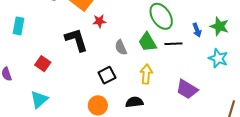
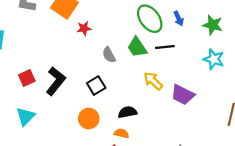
blue arrow: (197, 30) -> (179, 19), moved
black L-shape: (76, 40) -> (56, 81), moved, turned 60
red square: (43, 64) -> (27, 78), turned 35
yellow arrow: (146, 74) -> (153, 81), moved, turned -48

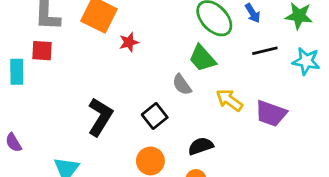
black line: (165, 47) -> (265, 51), moved
gray semicircle: (109, 55) -> (182, 85), moved
red square: (27, 78) -> (42, 51), moved, turned 35

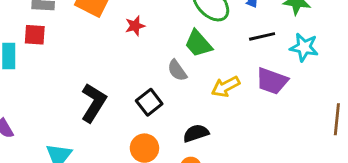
red star: (129, 42) -> (135, 26), moved
yellow arrow: (229, 100) -> (226, 87), turned -64
purple trapezoid: (271, 113) -> (272, 81), moved

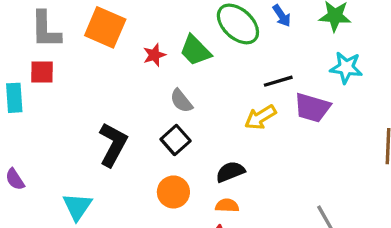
black line: (262, 36) -> (278, 81), moved
green trapezoid: (198, 44) -> (195, 50), moved
gray semicircle: (177, 70) -> (181, 101), moved

